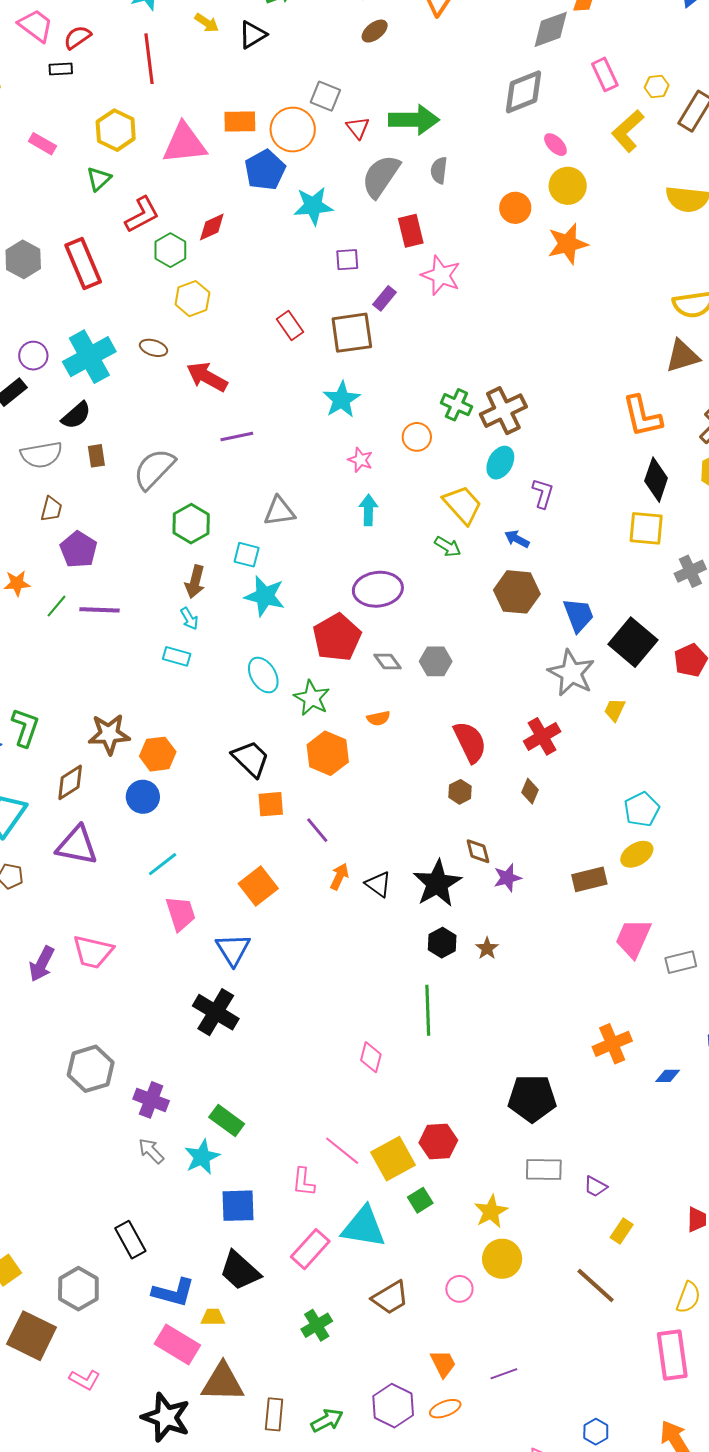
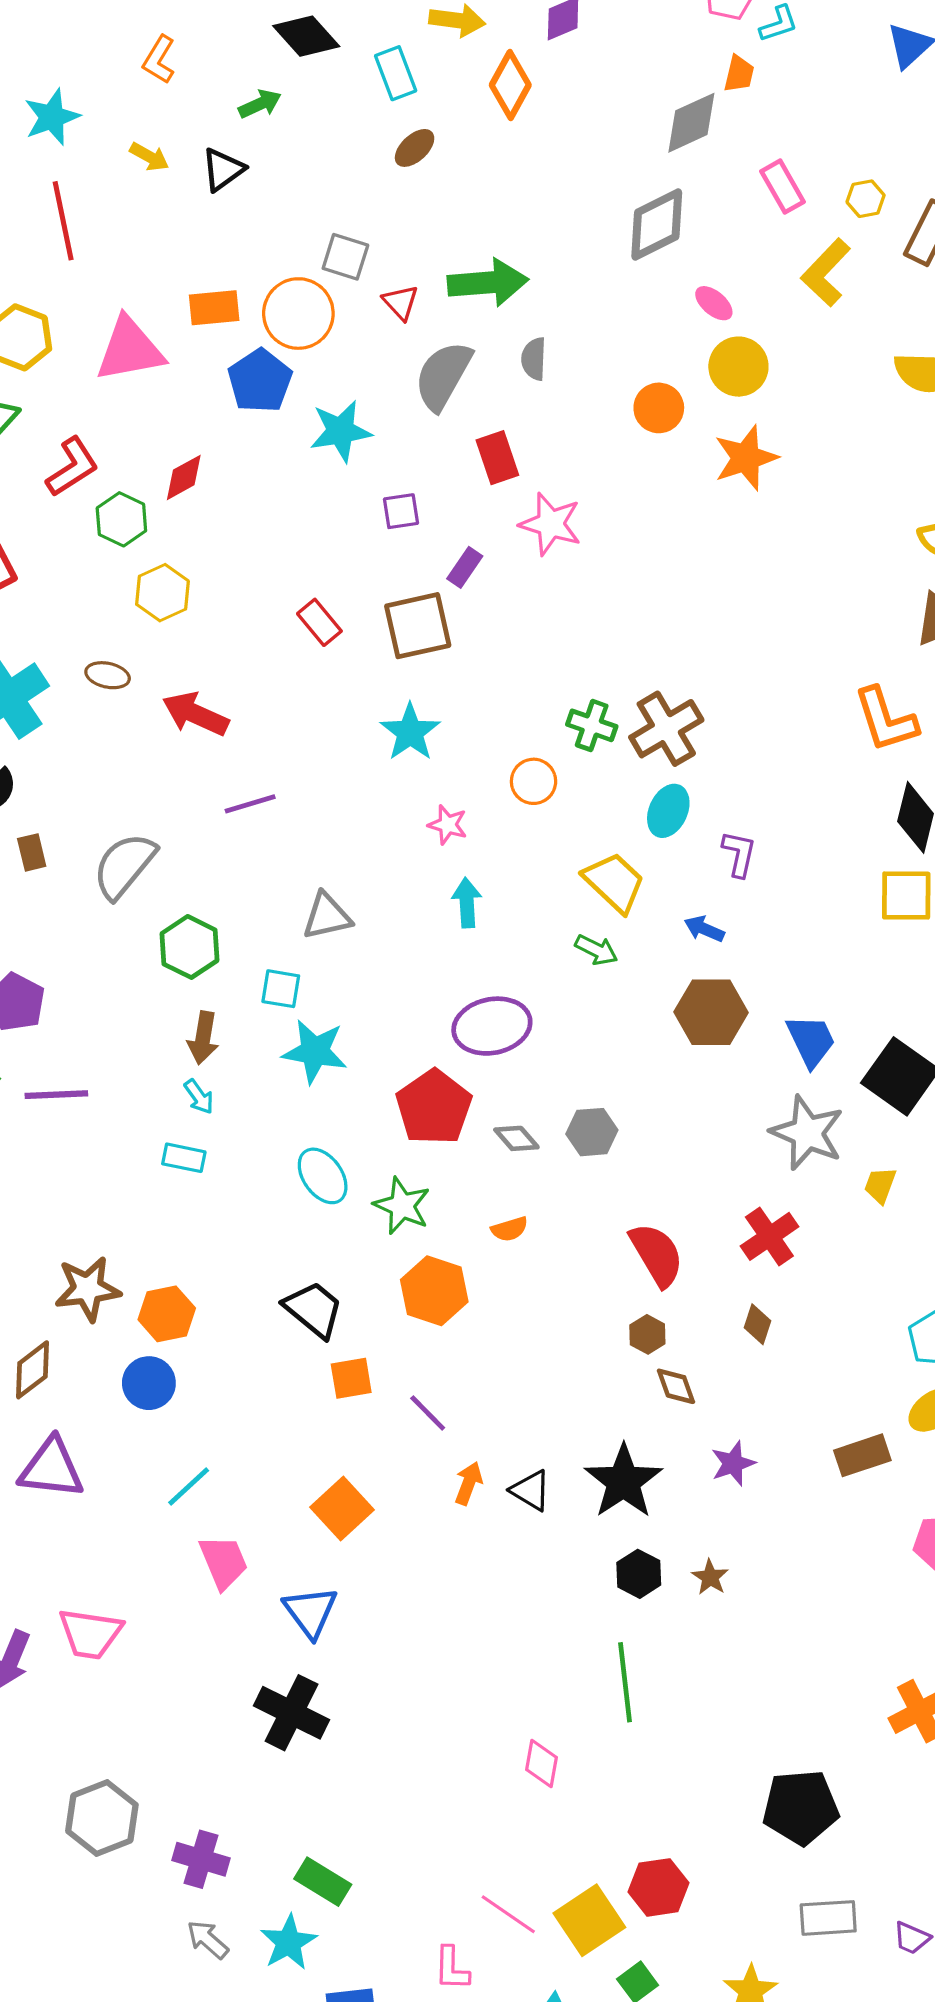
brown diamond: (478, 851) -> (676, 1386), moved

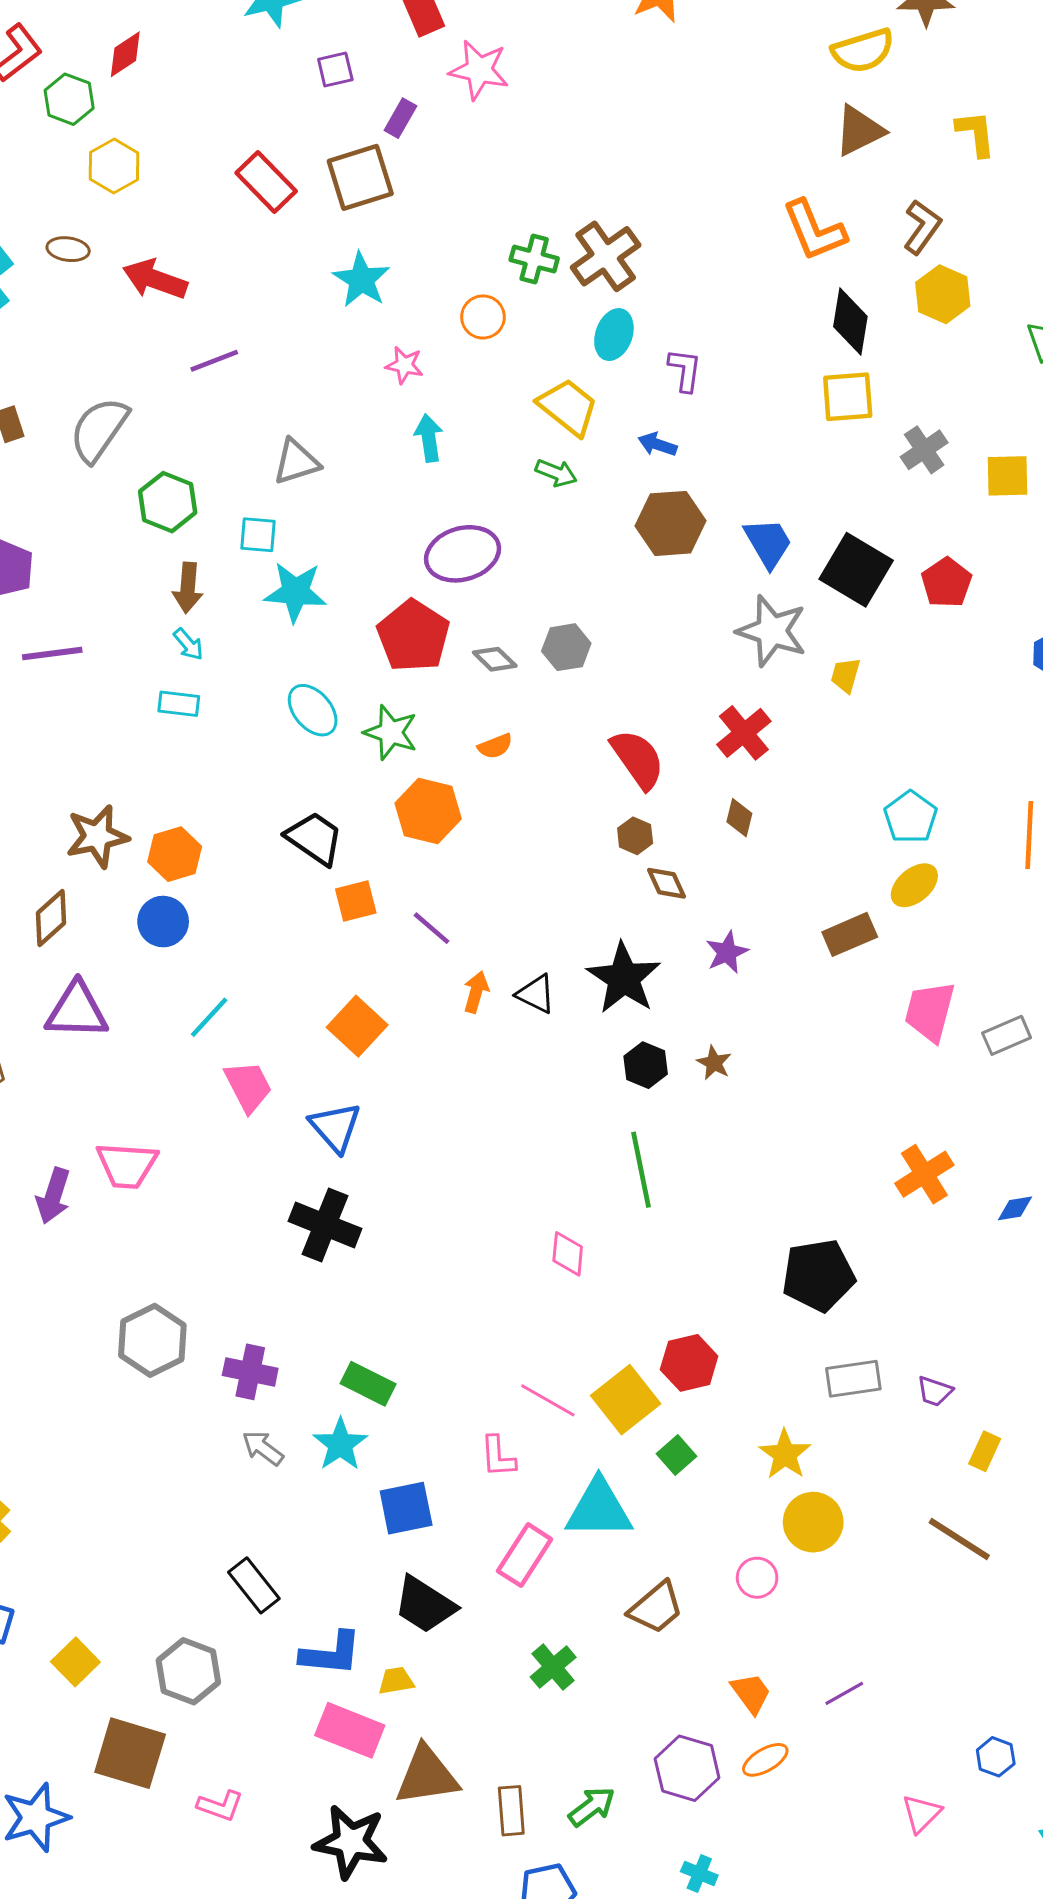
red rectangle: (319, 622) -> (266, 182), size x1.4

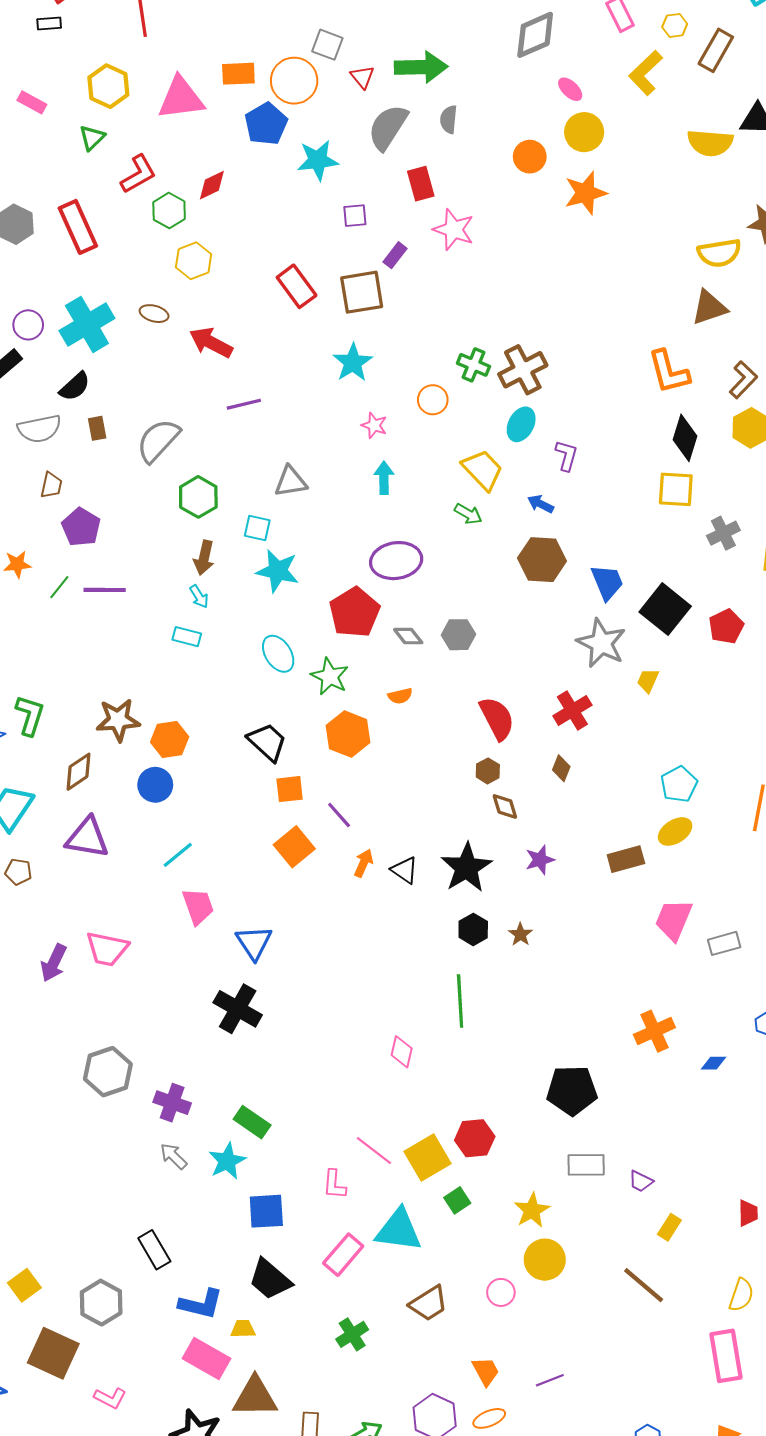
orange square: (357, 1026) -> (294, 847), moved

